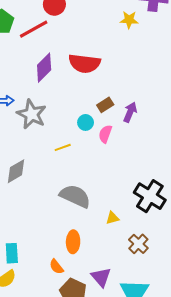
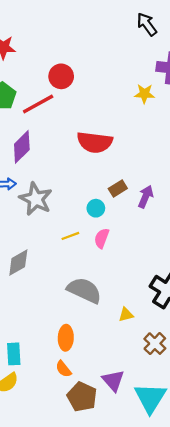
purple diamond: (44, 68) -> (22, 147), moved
pink semicircle: (105, 134) -> (102, 238), moved
orange ellipse: (73, 242) -> (66, 338), moved

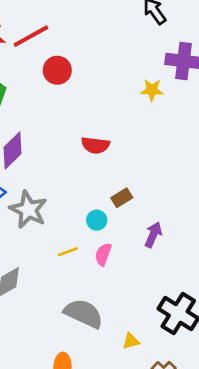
red line: (38, 104) -> (31, 36), moved
red semicircle: (95, 142) -> (95, 145), size x0.7
purple arrow: (146, 197) -> (153, 235), moved

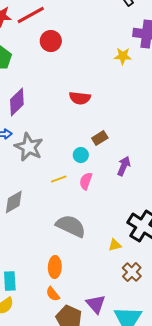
yellow triangle: (131, 341) -> (115, 245), moved

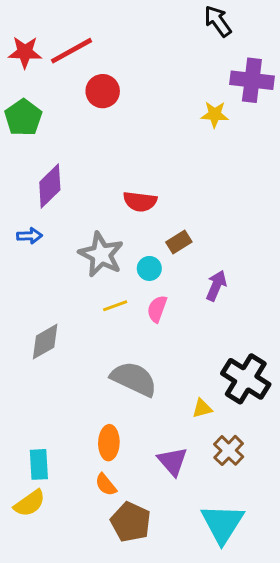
red semicircle: (80, 98) -> (140, 202), moved
gray star: (29, 147) -> (101, 254), moved
purple triangle: (96, 304) -> (173, 461), moved

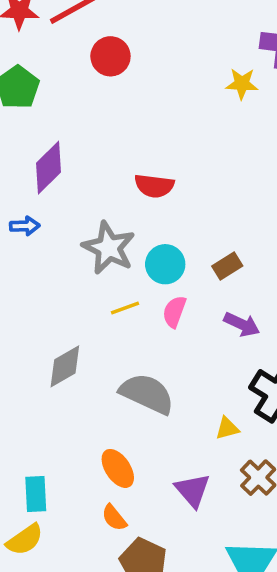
brown rectangle: (179, 242) -> (227, 266), moved
cyan circle: (149, 268) -> (165, 264), size x1.4
purple arrow: (216, 286) -> (242, 324), moved, turned 92
gray diamond: (45, 342) -> (65, 366), moved
orange ellipse: (109, 443) -> (118, 468), turned -36

